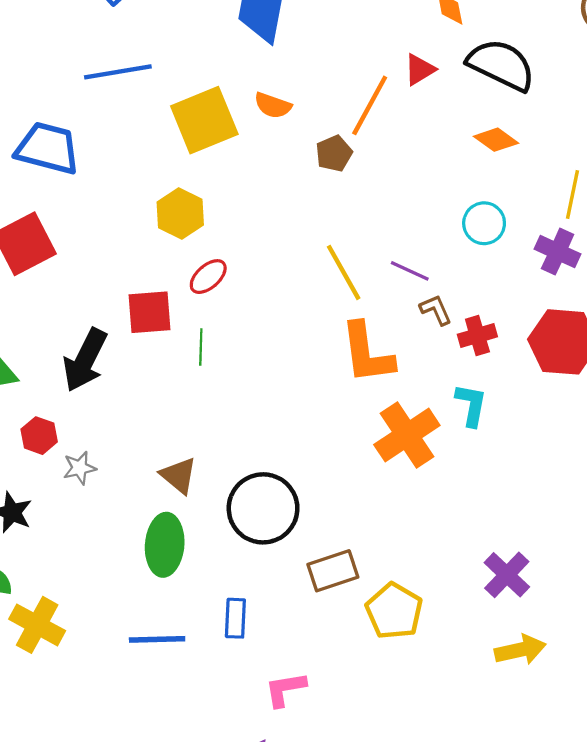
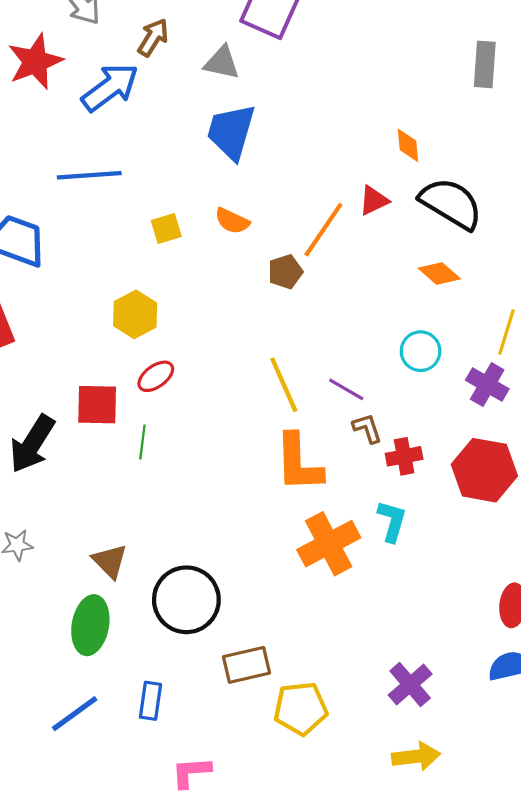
yellow square: (204, 120) -> (166, 229), size x0.5
yellow pentagon: (394, 611) -> (301, 708), turned 30
blue line: (157, 639) -> (75, 714), turned -40

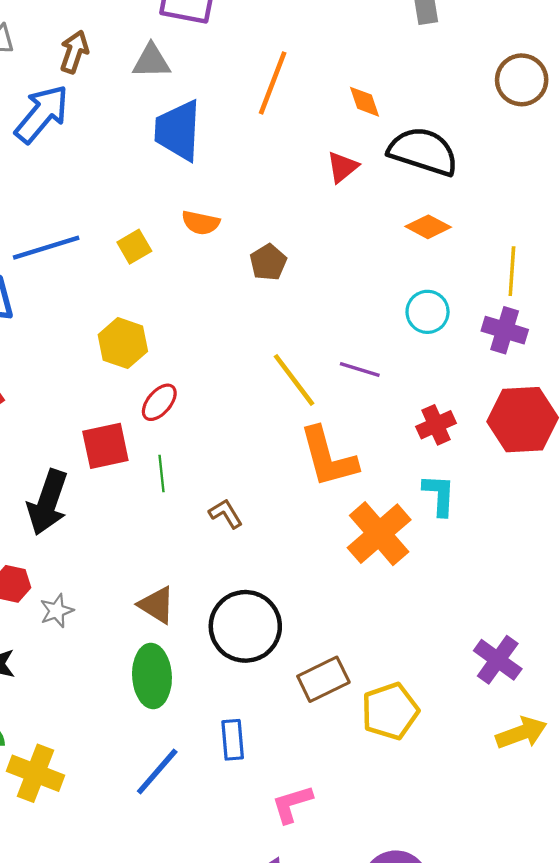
blue line: (89, 175) -> (46, 248), moved
orange line: (323, 230) -> (273, 83), moved
brown L-shape: (367, 428) -> (226, 514), moved

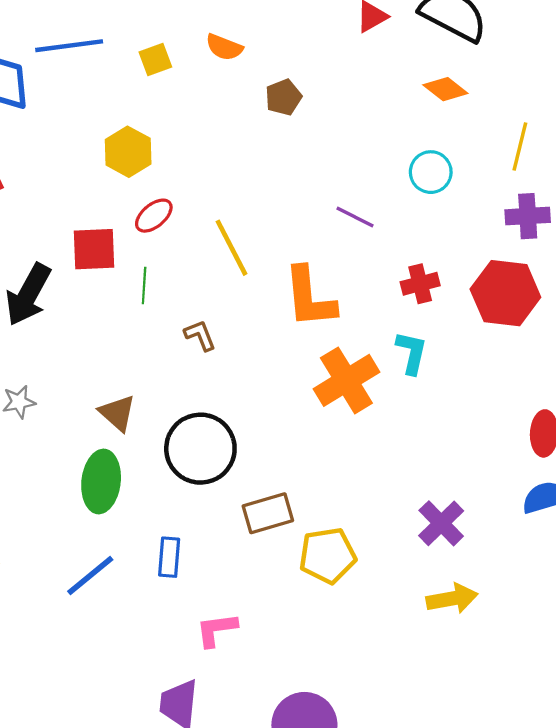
purple cross: (505, 330) -> (528, 216), moved, turned -30
yellow line: (294, 380) -> (232, 248), moved

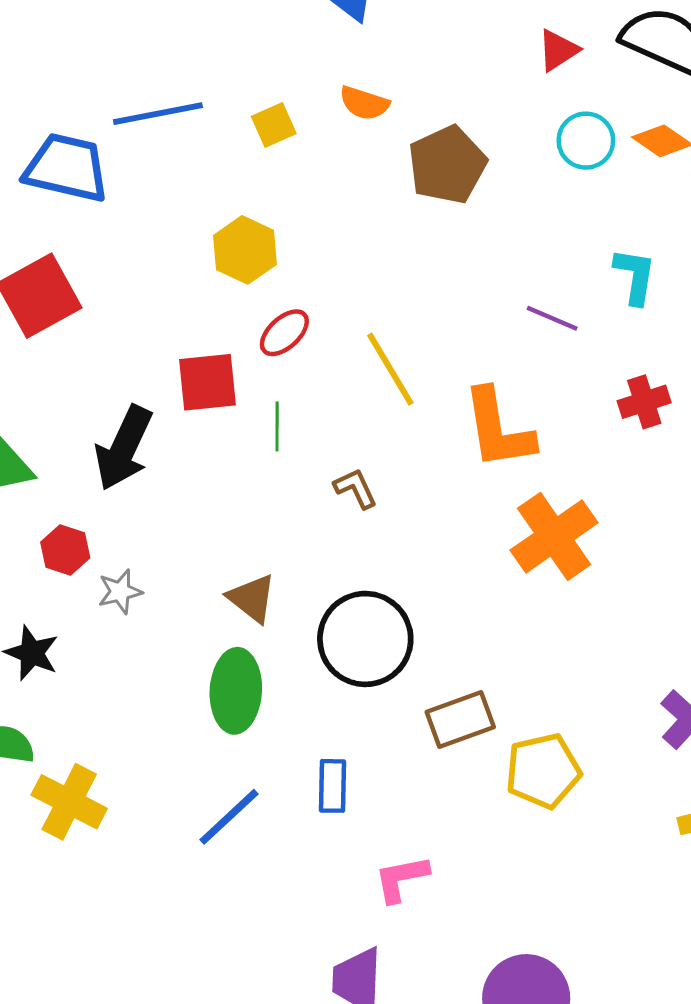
brown pentagon: (283, 97) -> (447, 165), size x1.6
cyan circle: (431, 172) -> (586, 141), moved
cyan L-shape: (412, 353) -> (635, 276), moved

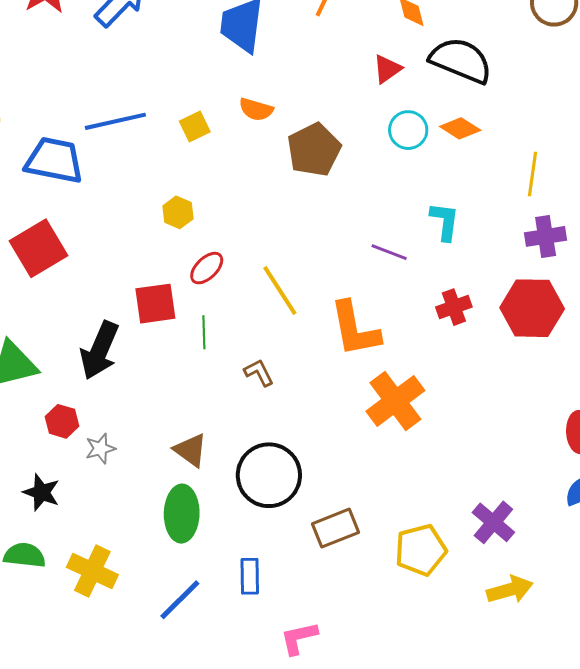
yellow hexagon: (245, 250) -> (178, 212), size x0.7
yellow pentagon: (543, 771) -> (421, 550), moved
yellow cross: (69, 802) -> (92, 571), moved

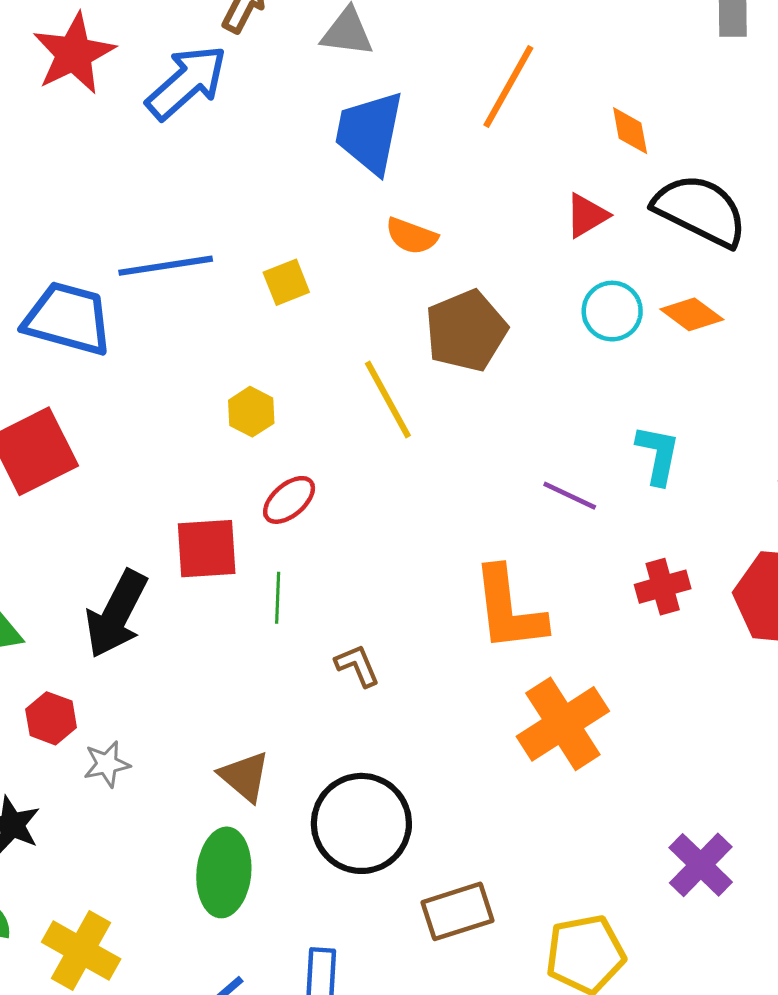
orange semicircle: (256, 109) -> (412, 236), moved
yellow line: (280, 290) -> (388, 399), moved
purple cross: (493, 522) -> (701, 865), moved

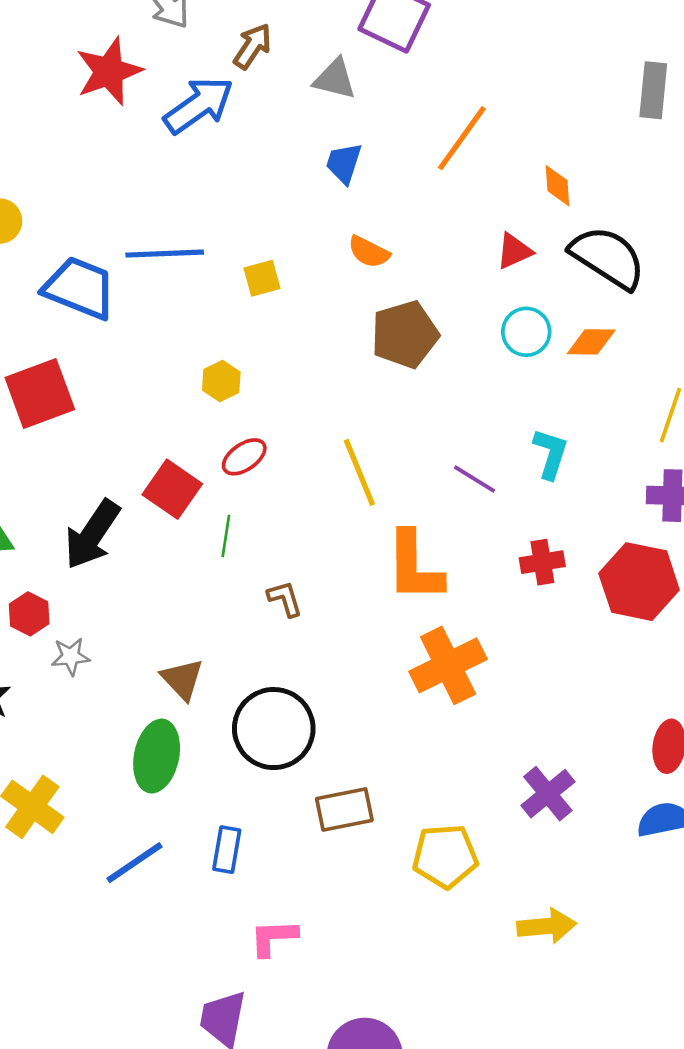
blue trapezoid: (369, 132) -> (344, 163), size x0.6
orange diamond: (692, 314) -> (591, 342), turned -42
yellow line: (388, 399) -> (359, 472), moved
red square: (207, 549) -> (172, 489), turned 32

